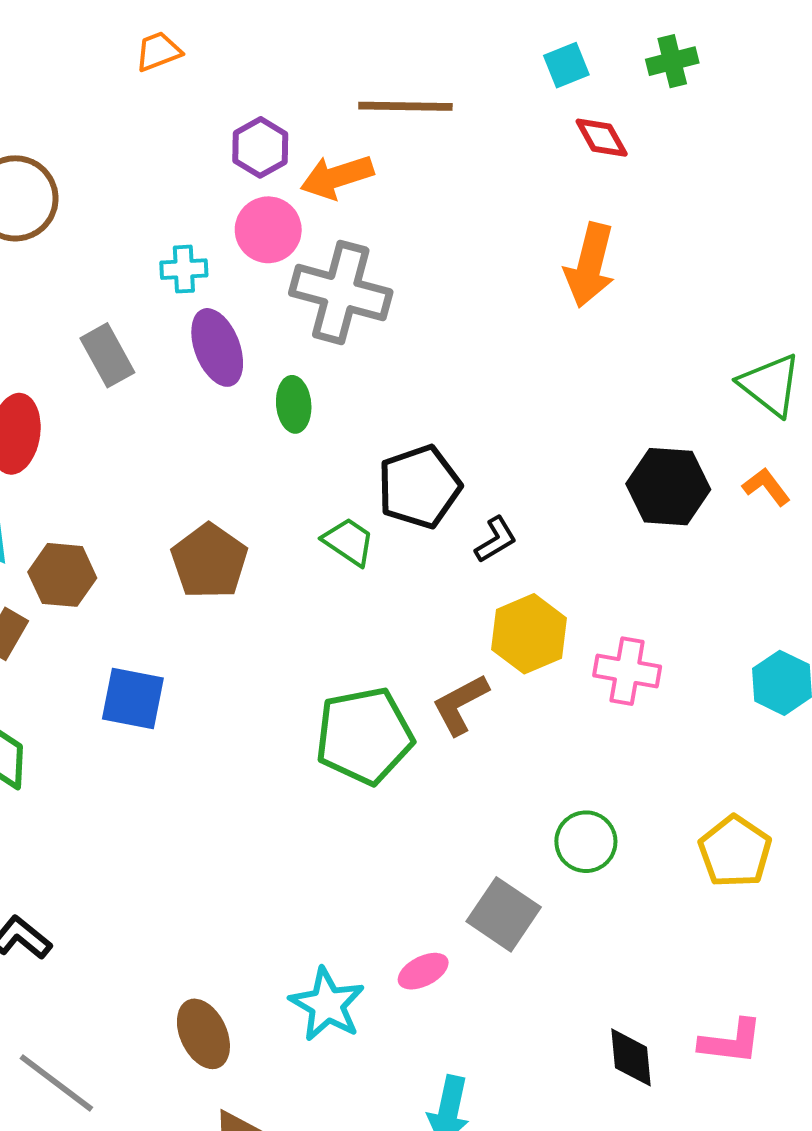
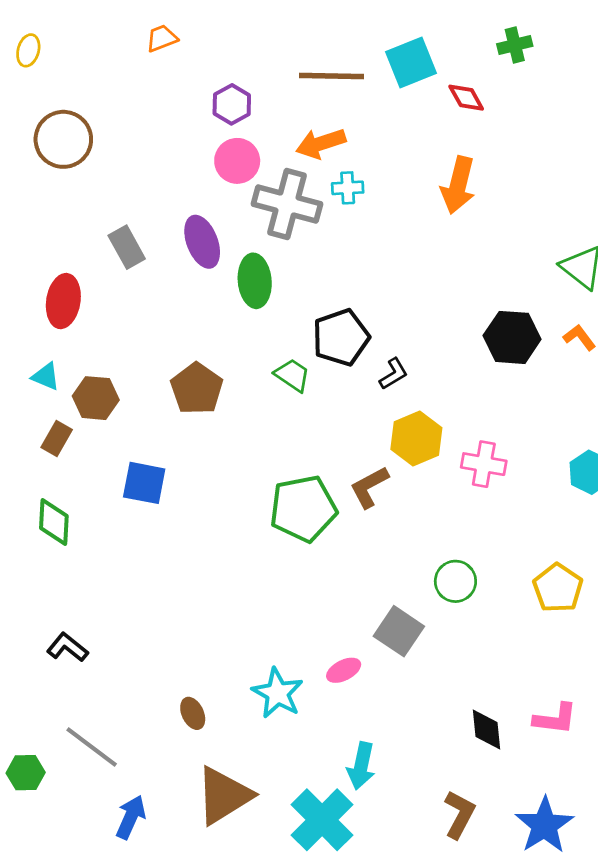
cyan square: (566, 65) -> (411, 63), moved, size x1.6
orange arrow: (337, 177) -> (321, 143), moved
cyan cross: (184, 269) -> (348, 188), moved
green ellipse: (294, 404) -> (255, 281), size x1.4
brown ellipse: (203, 1034) -> (193, 713), size x0.7

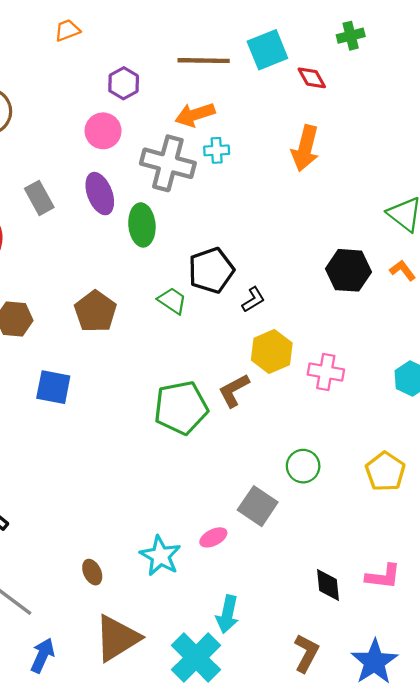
pink circle: (237, 161) -> (103, 131), moved

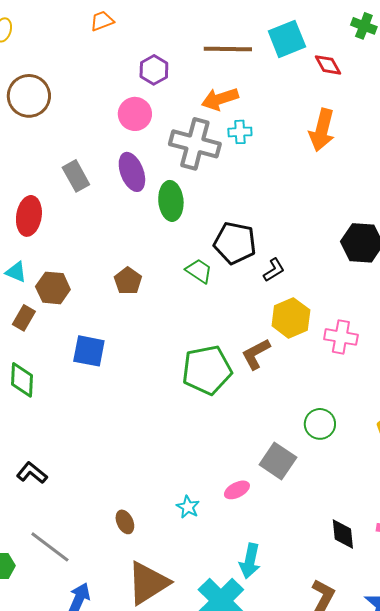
green cross: (351, 36) -> (364, 26), turned 35
black pentagon: (211, 270) -> (235, 243), turned 30
brown pentagon: (95, 311) -> (128, 281), size x0.7
cyan star: (160, 556) -> (188, 507), size x0.6

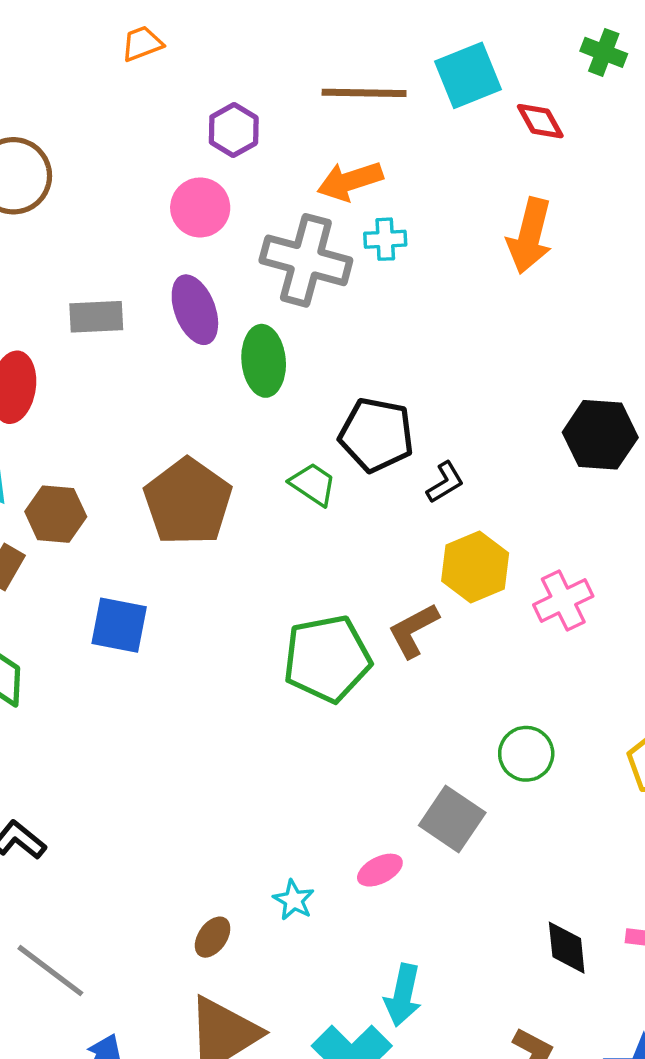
gray rectangle: (76, 176) -> (96, 317), turned -64
brown pentagon: (128, 281) -> (188, 502), size x1.8
pink cross: (341, 337) -> (563, 600), turned -36
brown ellipse: (125, 522) -> (213, 937), moved, turned 60

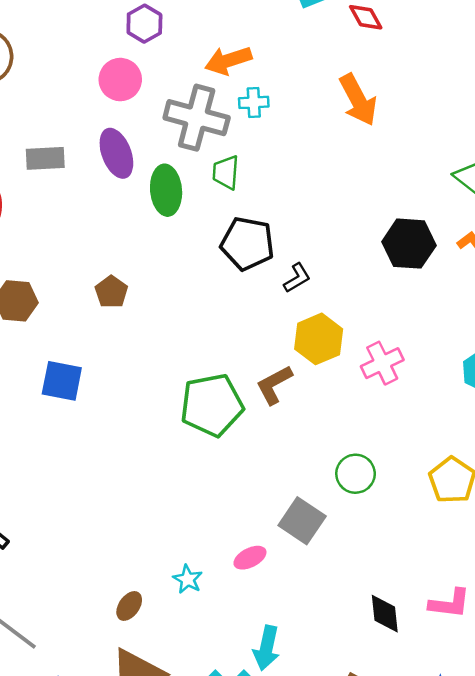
orange arrow: (530, 236) -> (358, 100), turned -42
green trapezoid: (313, 484) -> (226, 172), moved, turned -120
brown pentagon: (188, 502) -> (111, 292), size x0.5

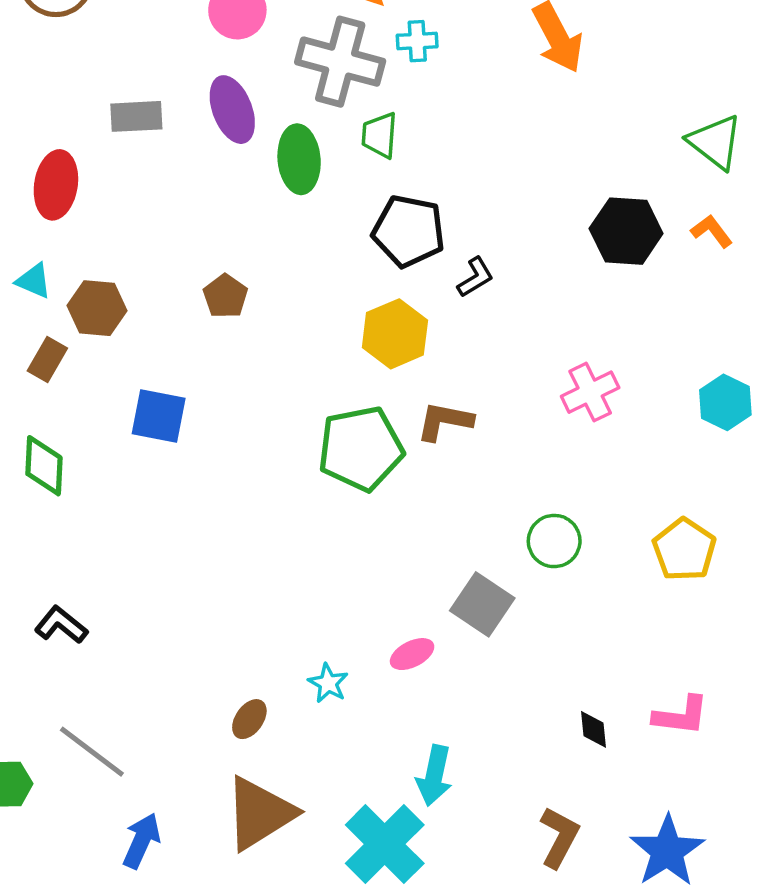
yellow hexagon: (319, 339) -> (395, 334), moved
brown L-shape: (274, 385) -> (445, 421), turned 39
black diamond: (385, 614) -> (594, 729), size x0.7

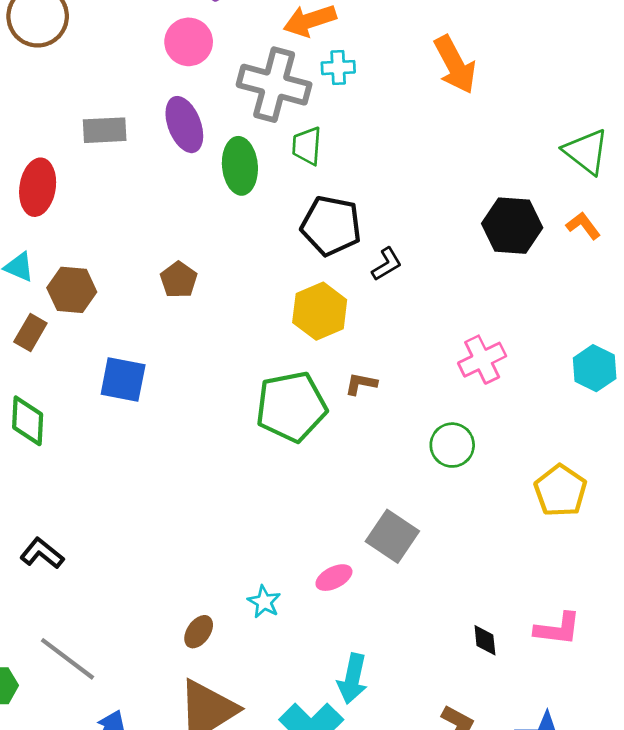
brown L-shape: (445, 421) -> (361, 384), size x0.7
green circle: (554, 541) -> (452, 445), moved

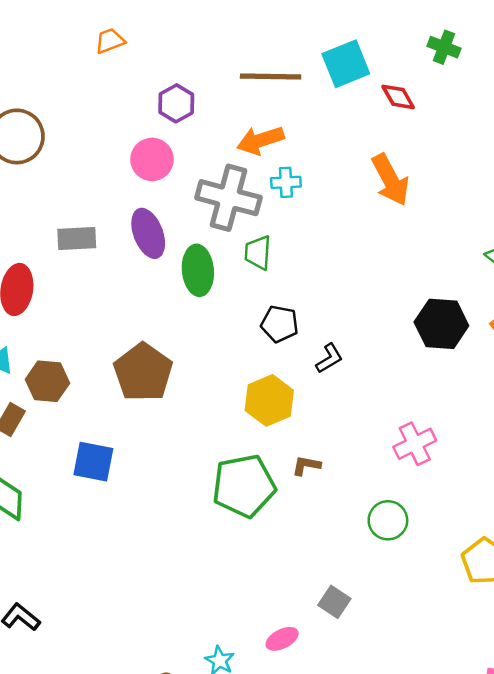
black pentagon: (331, 226) -> (280, 324), size x0.7
brown pentagon: (179, 280) -> (143, 372), size x1.8
gray square: (392, 536) -> (334, 602), size x0.7

